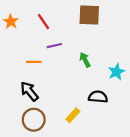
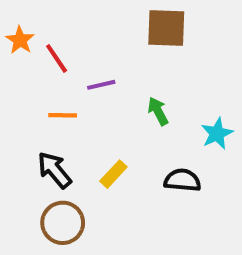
red line: (43, 22) -> (57, 58), moved
yellow rectangle: (73, 115) -> (113, 174), moved

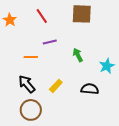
red line: (57, 58) -> (42, 16), moved

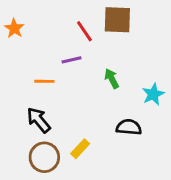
red line: (42, 16) -> (84, 31), moved
yellow rectangle: (56, 86) -> (80, 149), moved

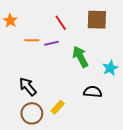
brown square: (117, 20) -> (97, 20), moved
green arrow: (112, 78) -> (80, 57), size x1.5
orange line: (44, 81) -> (32, 40), moved

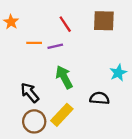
green arrow: (80, 57) -> (64, 77), moved
yellow rectangle: (58, 107) -> (62, 115), size x1.5

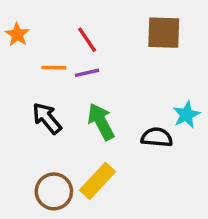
red line: (65, 24) -> (87, 40), moved
black arrow: (30, 93) -> (47, 118), moved
black semicircle: (99, 98) -> (157, 137), moved

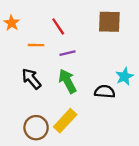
purple line: (87, 73) -> (67, 53), moved

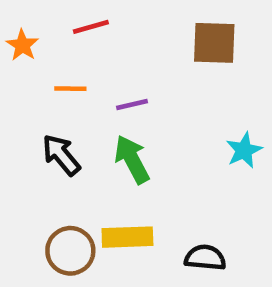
red line: (58, 26) -> (91, 27), moved, turned -72
black semicircle: (105, 92) -> (205, 258), moved
yellow rectangle: (65, 121) -> (127, 237), turned 45

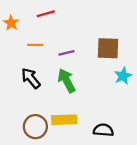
brown square: (214, 43) -> (108, 48), moved

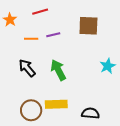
brown square: (108, 48) -> (88, 26), moved
purple line: (66, 53) -> (53, 35), moved

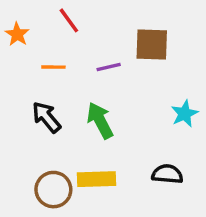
red line: (40, 12) -> (69, 20), turned 70
purple line: (53, 35) -> (109, 67), moved
black semicircle: (90, 113) -> (167, 174), moved

